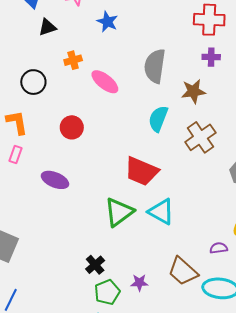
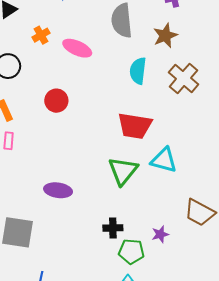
purple ellipse: (55, 180) -> (58, 190), moved
black cross: (95, 265) -> (113, 228), turned -36
green pentagon: (107, 292) -> (131, 252), turned -30

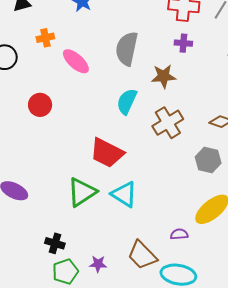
green pentagon: (131, 252) -> (65, 272), turned 30

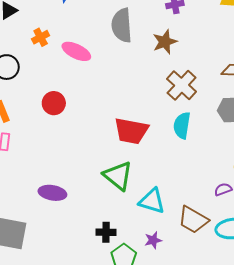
cyan semicircle: (127, 101) -> (182, 125), moved
green triangle: (82, 192) -> (118, 176), turned -32
cyan triangle: (124, 194) -> (152, 201), moved

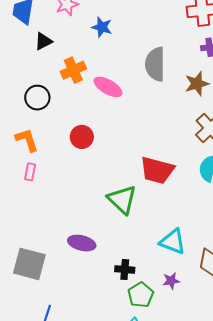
orange cross: (41, 37) -> (73, 70), size x1.4
green triangle: (118, 176) -> (122, 200), moved
purple ellipse: (52, 193) -> (82, 243), moved

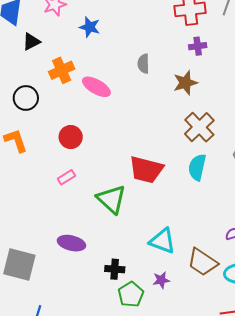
gray semicircle: (155, 64) -> (143, 64), size x0.6
pink rectangle: (30, 172) -> (66, 177), moved, turned 48

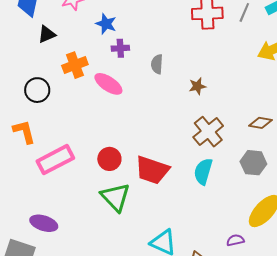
purple cross: (198, 46) -> (120, 48), moved
brown star: (185, 83) -> (197, 86), size x0.7
red circle: (71, 137) -> (109, 159), moved
pink rectangle: (66, 177) -> (55, 160), moved, size x2.0
purple ellipse: (71, 243) -> (44, 223), moved

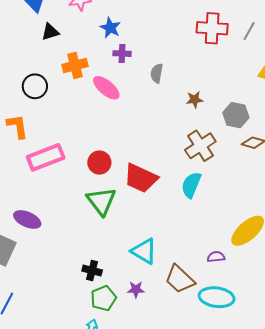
gray hexagon: (253, 163) -> (236, 115), moved

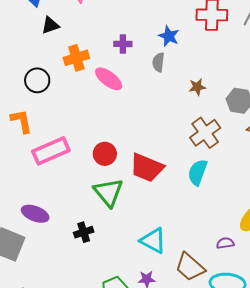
blue star: (110, 28) -> (169, 36), moved
black cross: (92, 270) -> (84, 232), moved, turned -30

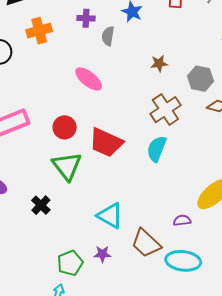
gray semicircle: (158, 62) -> (108, 36), moved
pink ellipse: (109, 79) -> (89, 79), moved
black cross: (84, 232) -> (41, 205), turned -30

